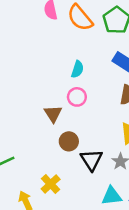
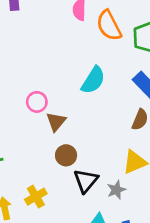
cyan semicircle: (77, 69) -> (93, 80), size x1.5
pink circle: (77, 97) -> (37, 102), moved

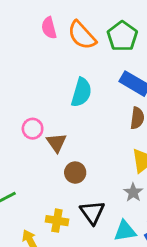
black triangle: (86, 181) -> (92, 212), moved
yellow cross: (36, 197) -> (57, 221), turned -35

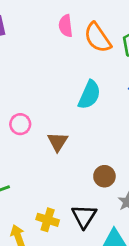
pink circle: (33, 129) -> (20, 124), moved
brown circle: (75, 173) -> (104, 176), moved

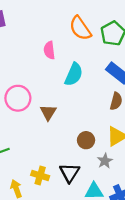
pink semicircle: (66, 26) -> (49, 50), moved
pink circle: (20, 124) -> (18, 98), size x1.5

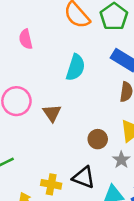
pink semicircle: (49, 50) -> (26, 39), moved
black triangle: (70, 173) -> (84, 177), turned -35

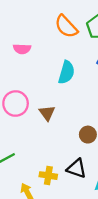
pink semicircle: (26, 39) -> (22, 49), turned -72

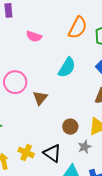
orange semicircle: (66, 26) -> (78, 28), turned -125

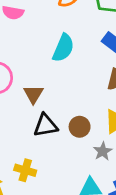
black triangle: (52, 153) -> (46, 125), moved, turned -36

